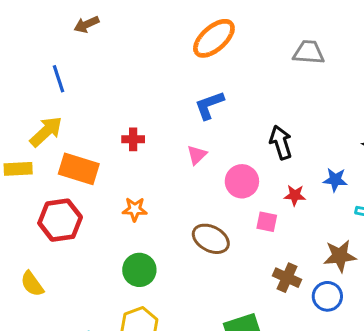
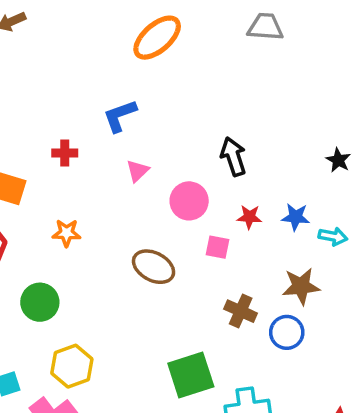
gray trapezoid: (309, 52) -> (265, 27), moved
blue L-shape: (209, 105) -> (120, 116), moved
blue star: (335, 180) -> (296, 217), moved
green circle: (139, 270) -> (40, 302), moved

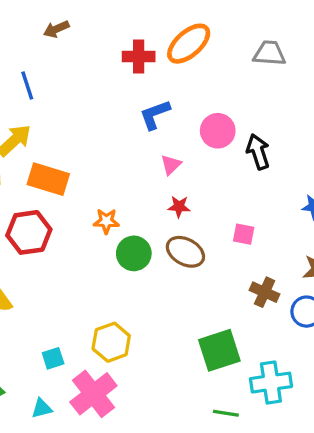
gray trapezoid: (265, 27) -> (269, 53), moved
red cross: (65, 153) -> (139, 56), moved, size x1.4
pink circle: (189, 201) -> (218, 131), moved
red star: (249, 217) -> (179, 207), moved
green circle: (40, 302) -> (134, 253), moved

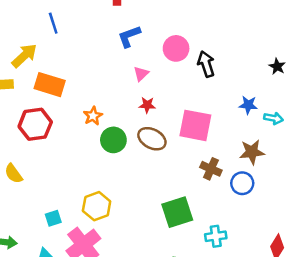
blue line: (27, 86) -> (53, 23), moved
orange star: (106, 221) -> (93, 116), turned -30
pink square: (244, 234) -> (195, 125), size x2.0
cyan cross: (271, 383) -> (216, 236), size x0.7

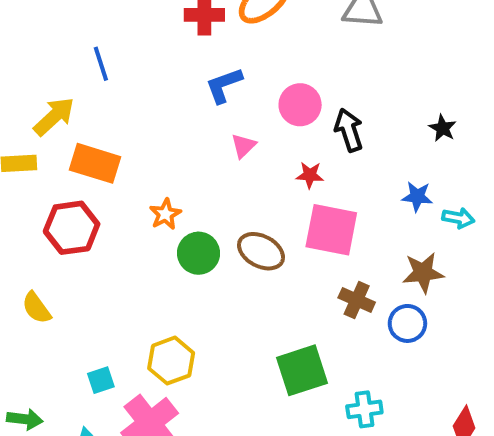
black star: (277, 66) -> (443, 128), moved
red star: (147, 105) -> (310, 175), moved

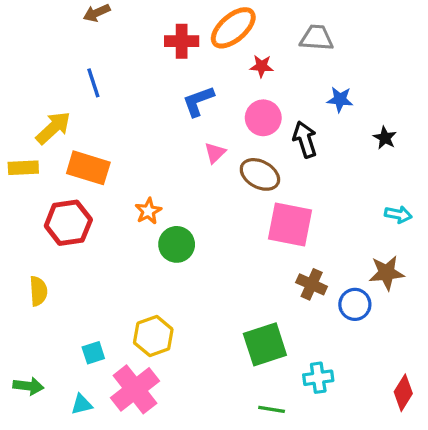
red star: (310, 175) -> (262, 66), moved
blue star: (417, 197) -> (340, 99), moved
brown ellipse: (261, 251) -> (260, 174), moved
brown star: (423, 273) -> (387, 273), moved
yellow semicircle: (36, 308) -> (38, 291), turned -148

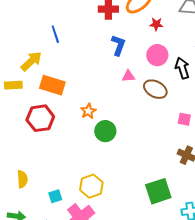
blue L-shape: (198, 101) -> (118, 45), turned 130
pink triangle: (215, 153) -> (128, 76), turned 40
pink square: (290, 224) -> (184, 119), moved, size x0.5
yellow semicircle: (38, 291) -> (22, 179), moved

